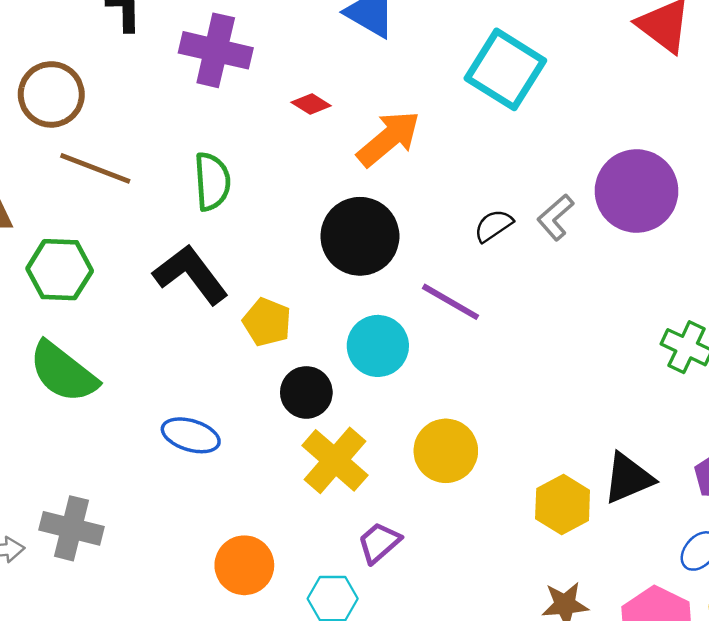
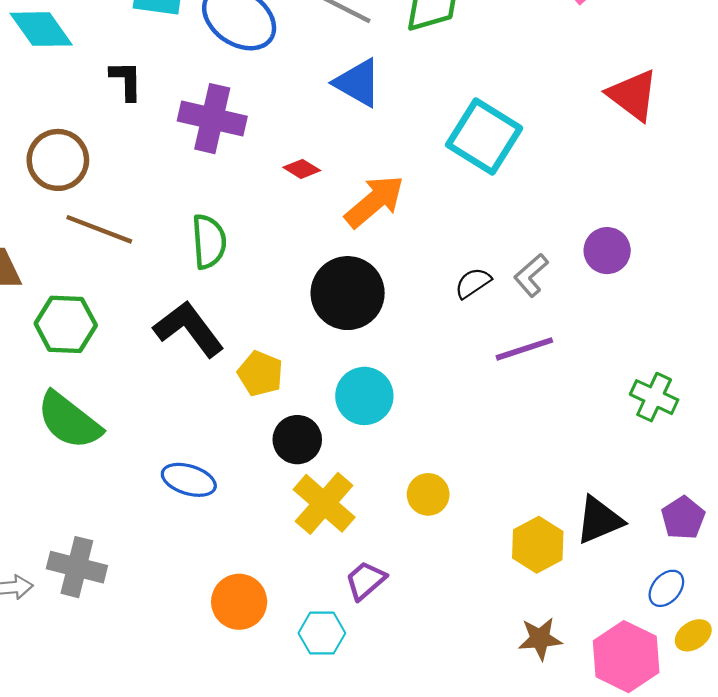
purple circle: (637, 191) -> (607, 251), size x0.6
purple line: (451, 302) -> (524, 349), moved, turned -48
yellow circle: (446, 451) -> (428, 494), size x0.7

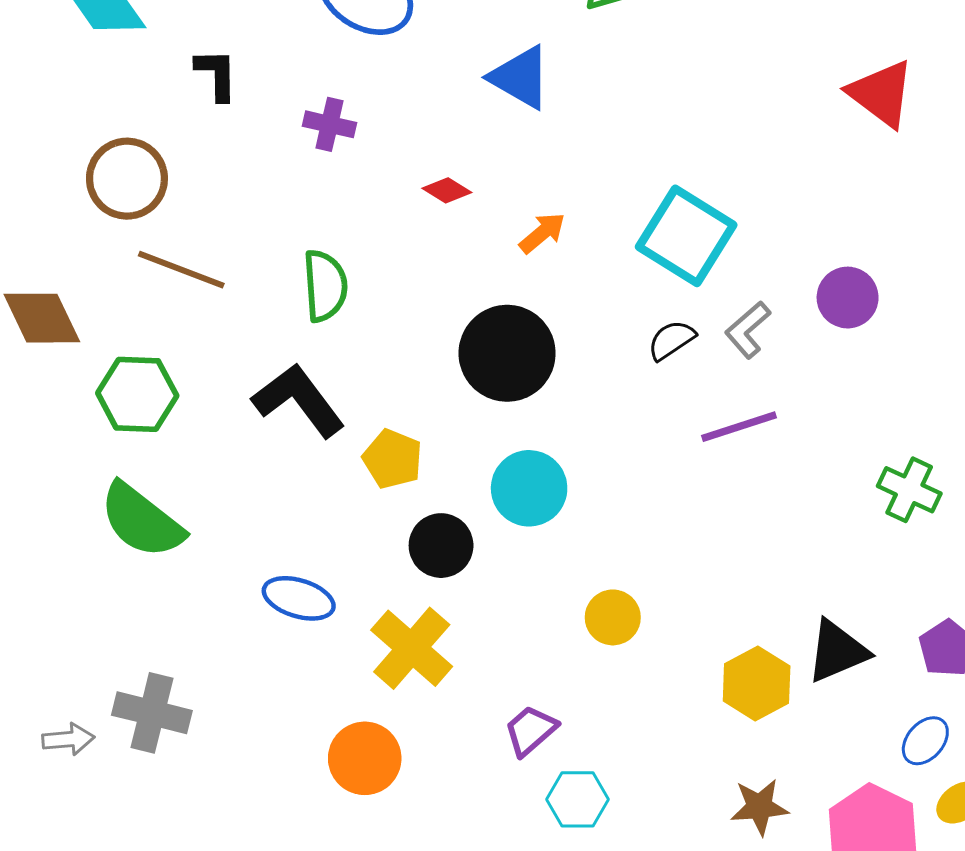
purple cross: (212, 119) -> (329, 124), size x0.6
cyan square: (484, 136) -> (686, 236), moved
orange arrow: (374, 201) -> (542, 233), size x0.6
yellow cross: (324, 503) -> (412, 648), moved
cyan hexagon: (322, 633) -> (578, 799), moved

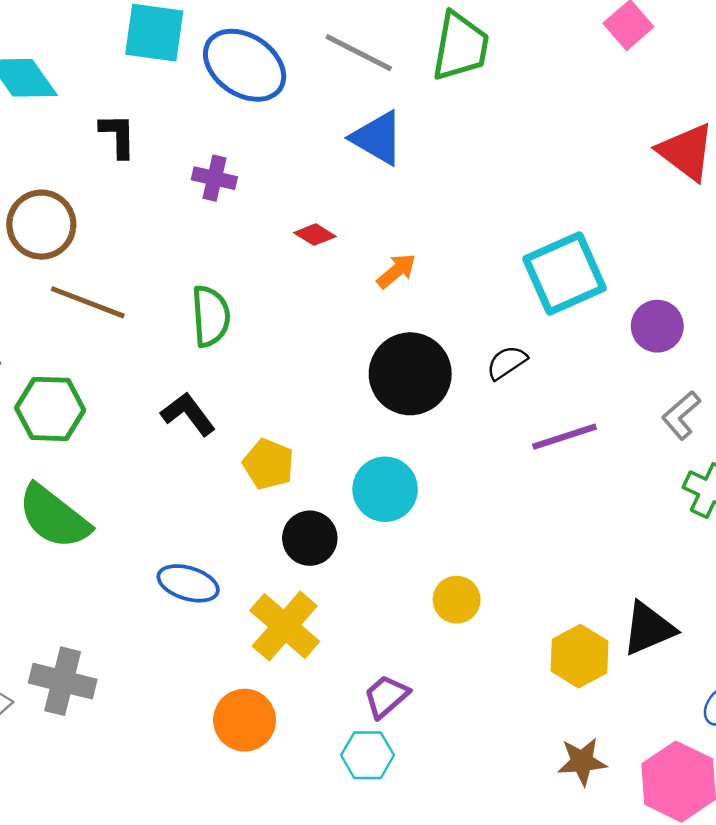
cyan square: (686, 236) -> (564, 273), moved, turned 34
gray L-shape: (748, 330) -> (681, 415), moved
black circle: (507, 353) -> (410, 374), moved
black L-shape: (299, 400) -> (188, 414), size x0.7
cyan hexagon: (578, 799) -> (367, 755), moved

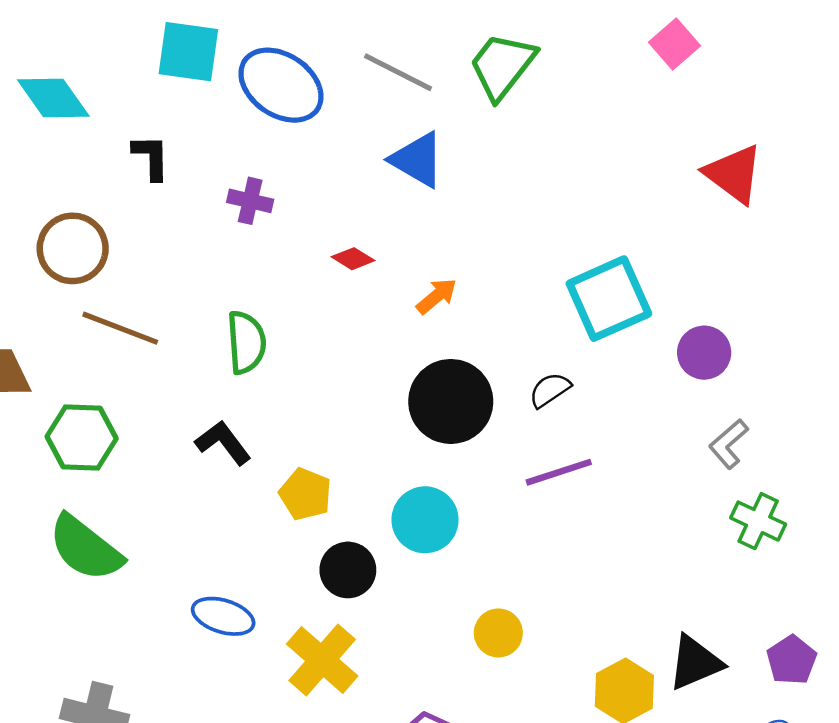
green trapezoid: (460, 46) -> (502, 66), turned -152
purple line: (564, 437) -> (559, 472), moved

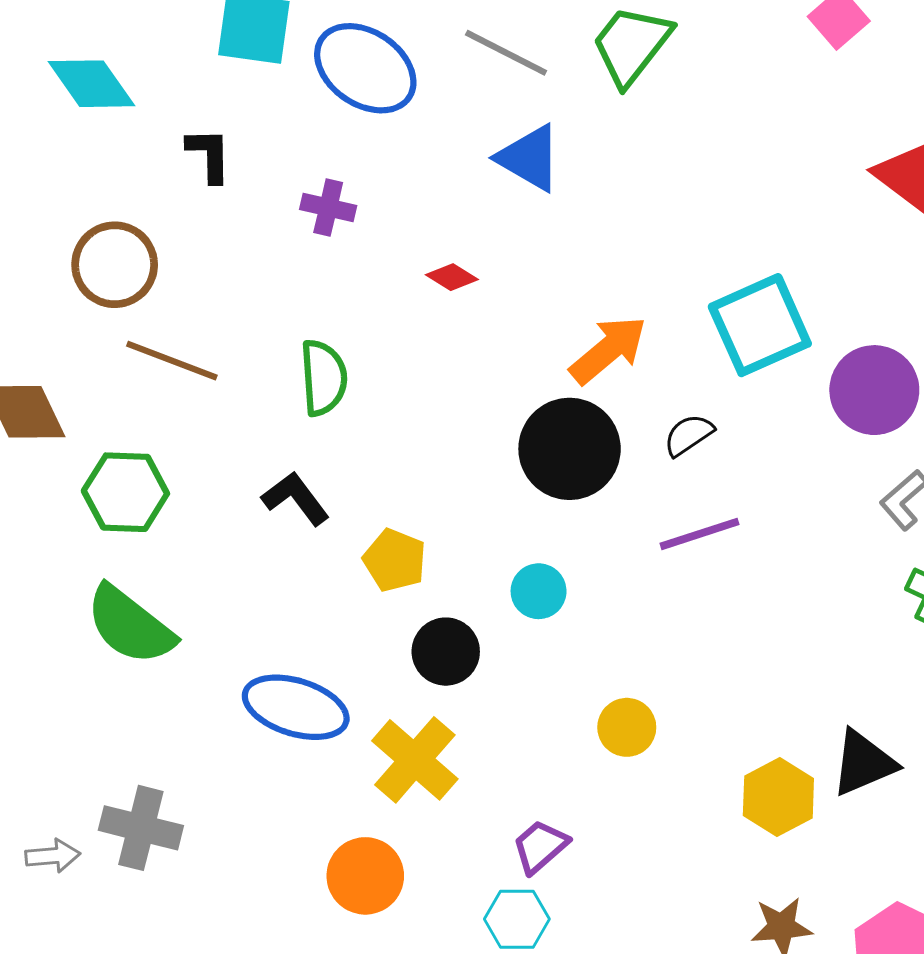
orange arrow: (437, 296) -> (608, 350), moved, size x1.6
purple circle: (704, 353) -> (874, 390), size x1.4
cyan circle: (425, 520) -> (539, 591), size x0.7
blue ellipse: (223, 616) -> (296, 707), size x1.4

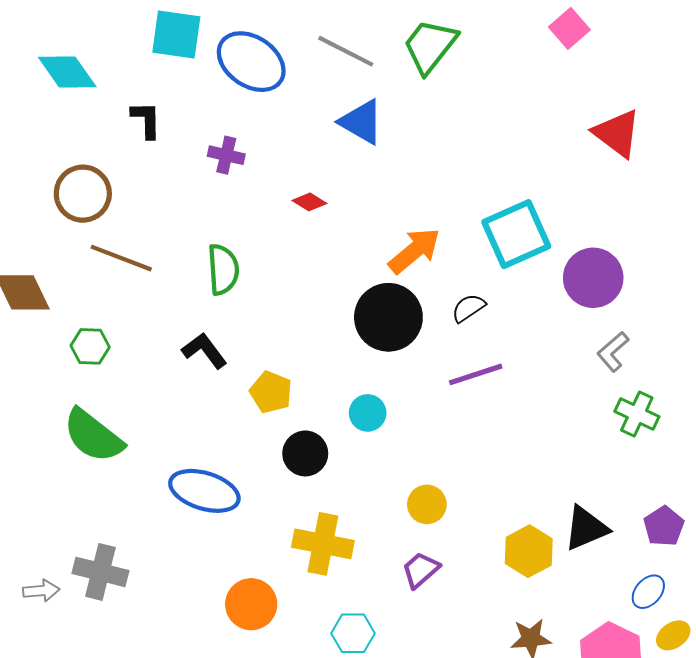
green hexagon: (125, 492) -> (90, 346), size x0.7
yellow cross: (415, 760) -> (323, 544), moved, turned -30
purple trapezoid: (540, 846) -> (421, 570), moved

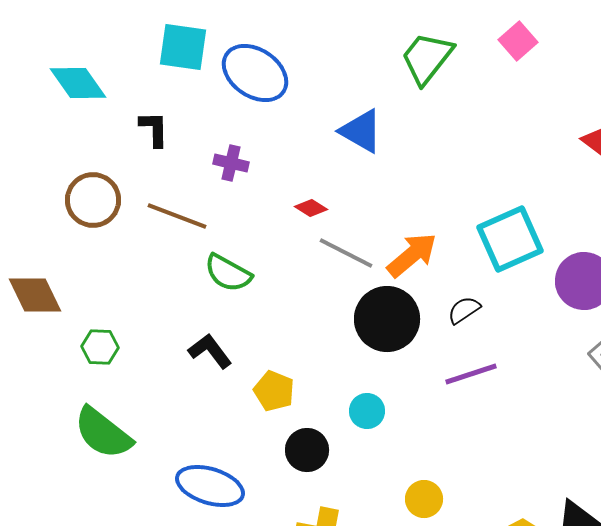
pink square: (569, 28) -> (518, 41), moved
gray line: (346, 51) -> (346, 253), moved
brown line: (121, 258) -> (177, 216), moved
green semicircle: (223, 269) -> (228, 273), turned 123

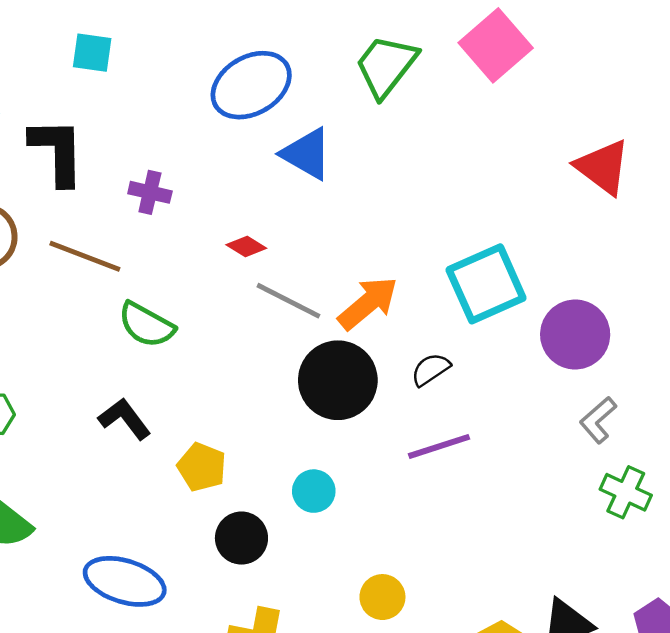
pink square: (518, 41) -> (496, 45), size x1.5
cyan square: (183, 47) -> (92, 53), size x0.7
blue ellipse: (255, 73) -> (251, 85), moved, turned -64
black L-shape: (154, 129) -> (57, 151), size x1.6

